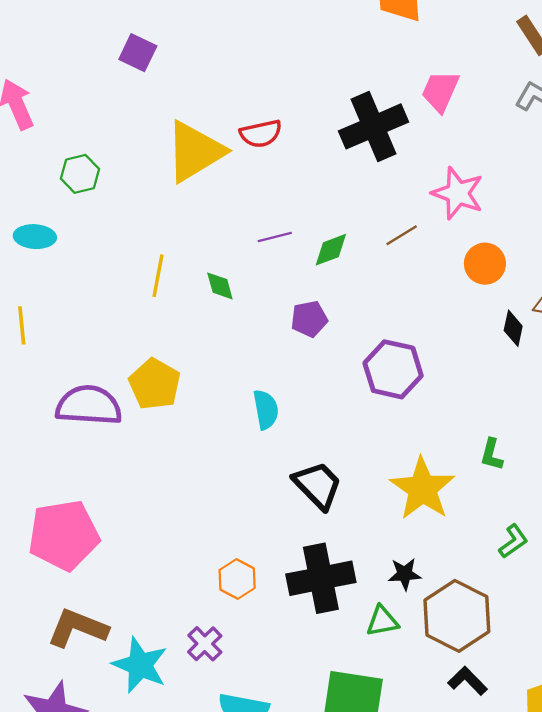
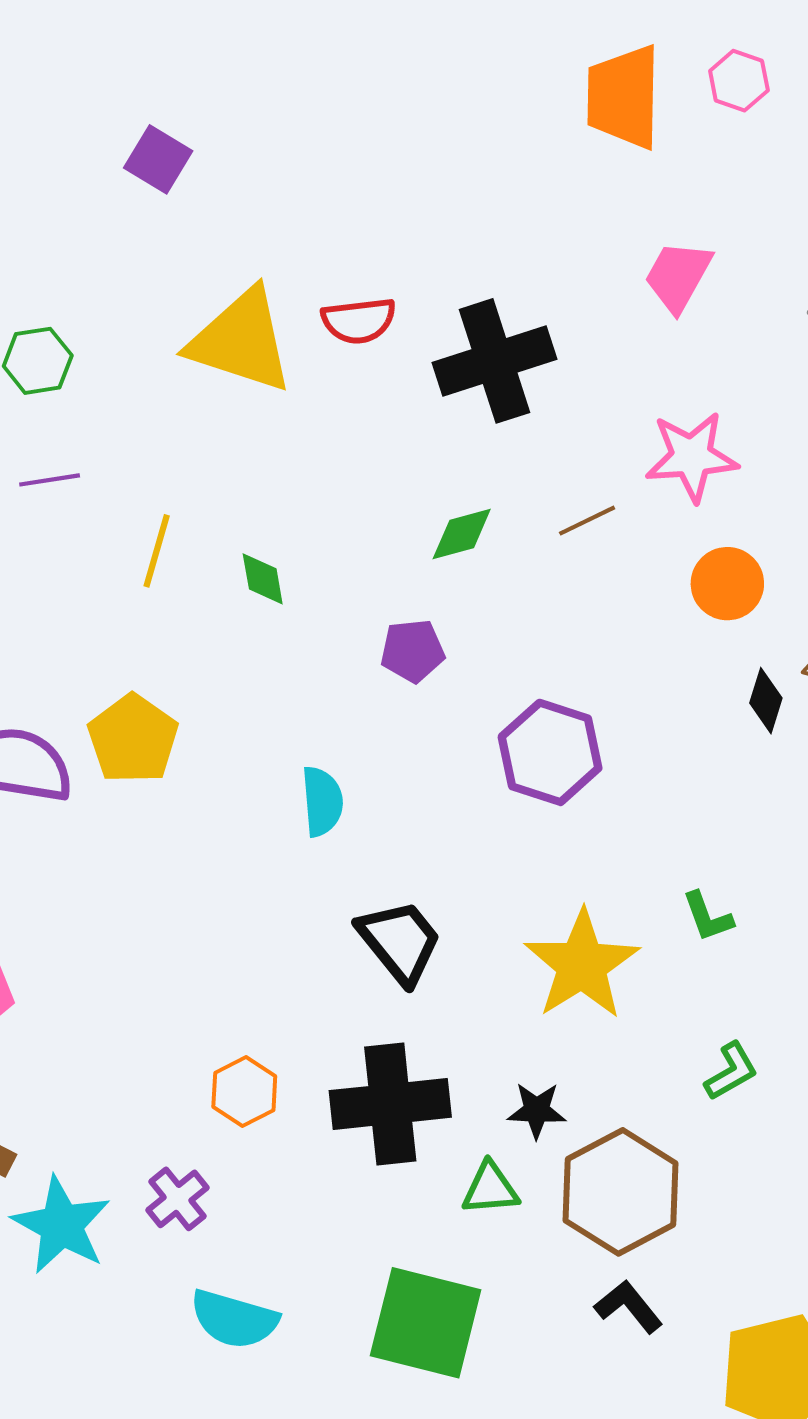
black cross: (374, 126) -> (495, 361), moved
yellow triangle: (195, 151) -> (241, 341), turned 44
pink star: (458, 193) -> (692, 457), turned -30
purple line: (275, 237) -> (50, 480), moved
green L-shape: (492, 454) -> (708, 917), turned -40

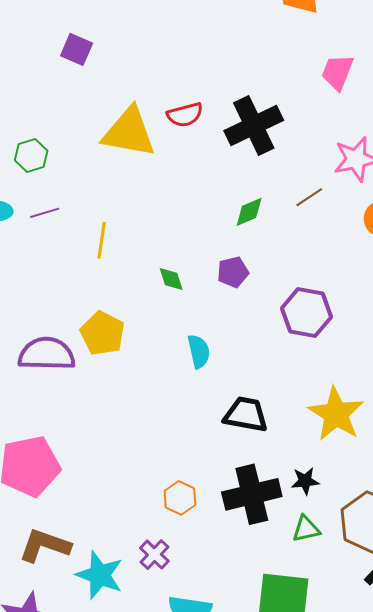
green diamond: (263, 579) -> (171, 279), moved
black trapezoid: (400, 942) -> (246, 415), turned -33
black star: (537, 1110) -> (305, 481), moved

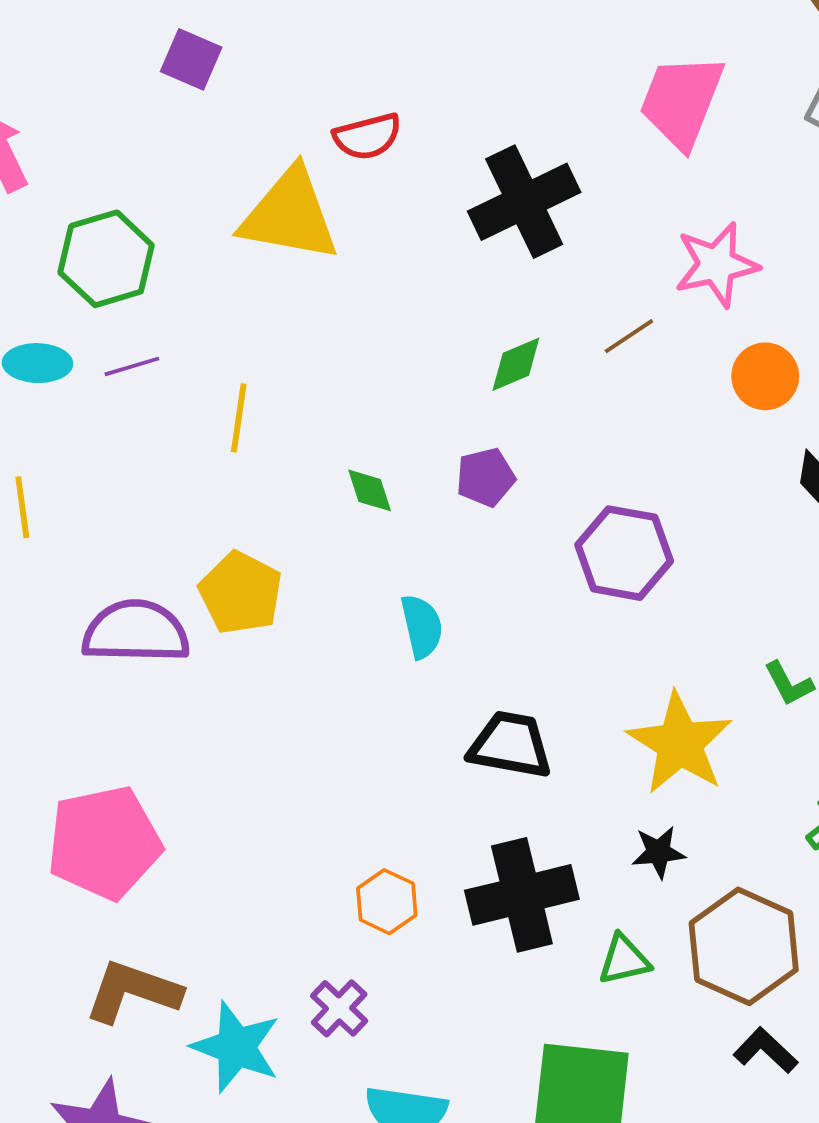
pink trapezoid: (338, 72) -> (682, 101), size x1.4
red semicircle: (185, 115) -> (367, 137), moved
green hexagon: (31, 156) -> (106, 259), size x1.5
black star: (305, 481) -> (659, 852), moved

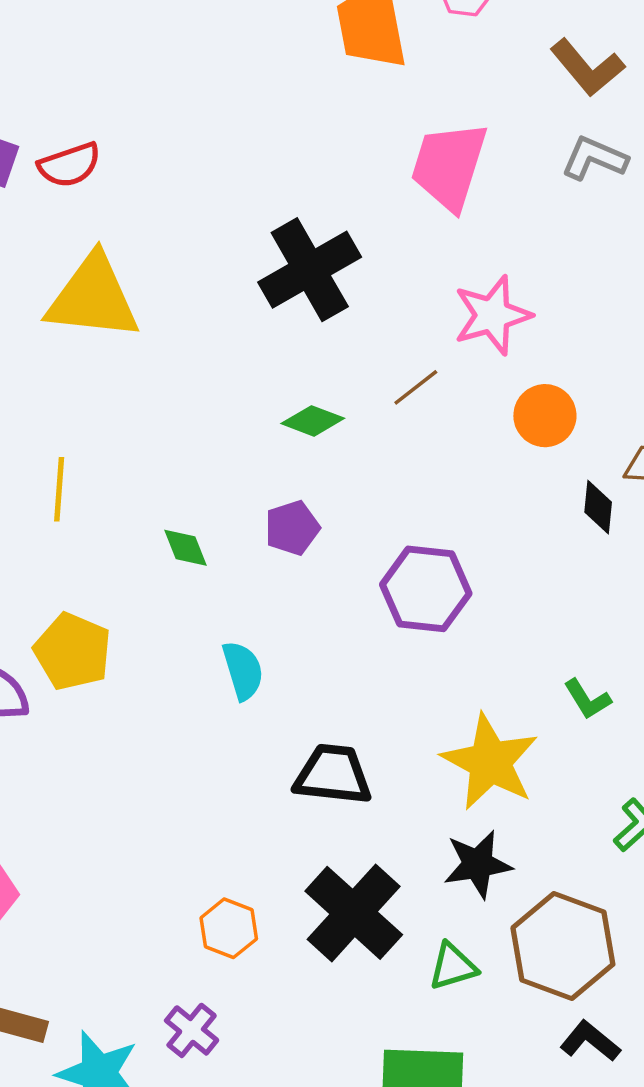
red semicircle: (367, 137) -> (70, 165), moved
green diamond: (516, 364) -> (313, 421), turned 48
black star: (659, 852) -> (478, 864), size x1.4
black cross: (522, 895) -> (354, 913), turned -30

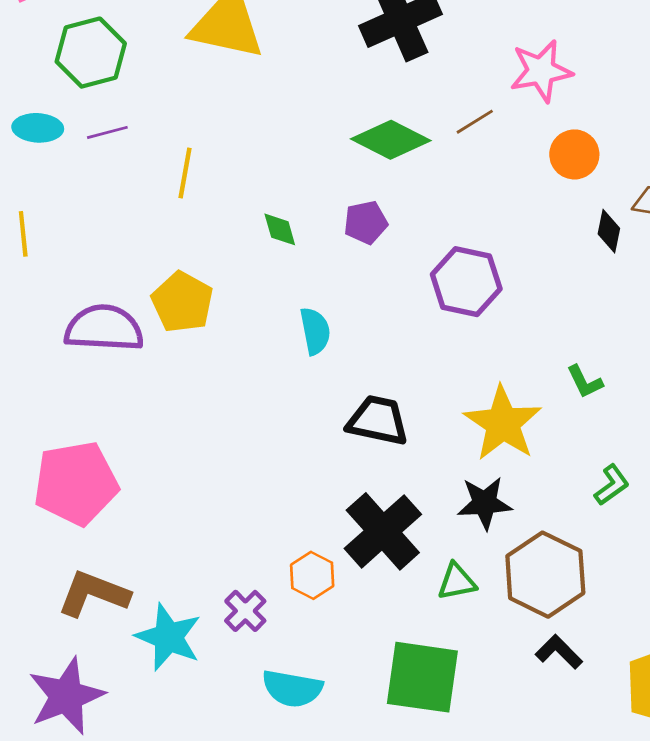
green diamond: (313, 421) -> (391, 140), size x1.6
orange hexagon: (229, 928) -> (312, 575), moved

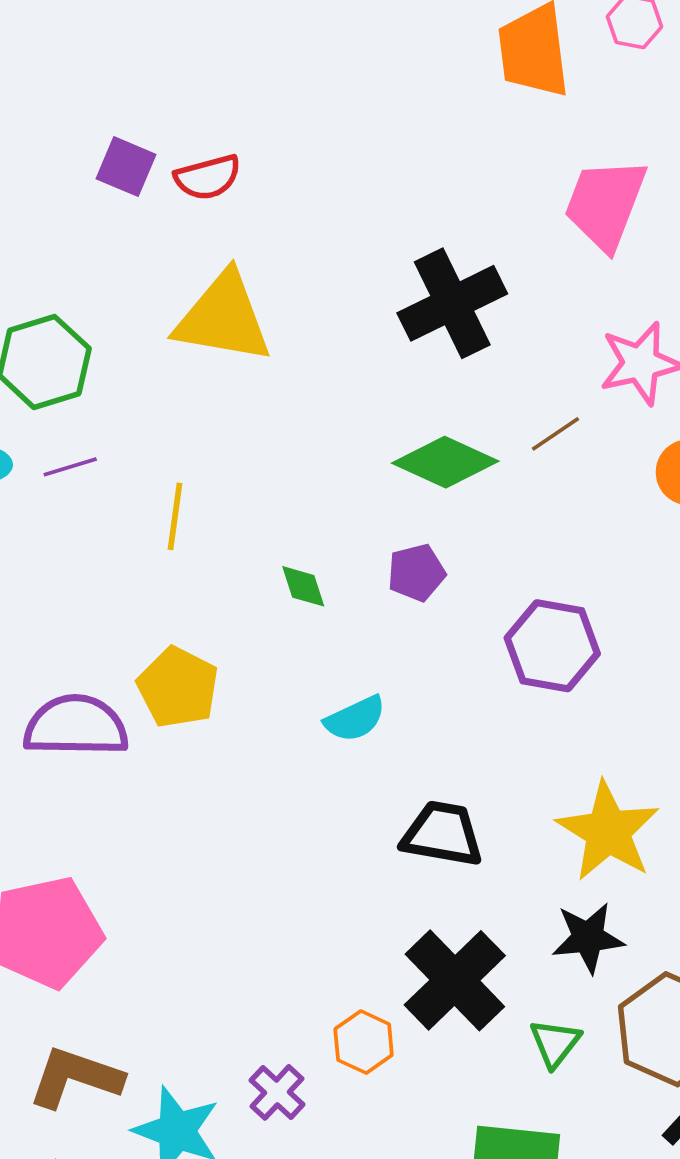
cyan semicircle: (315, 331) -> (355, 719), turned 78
green triangle: (457, 582) -> (555, 1043), turned -39

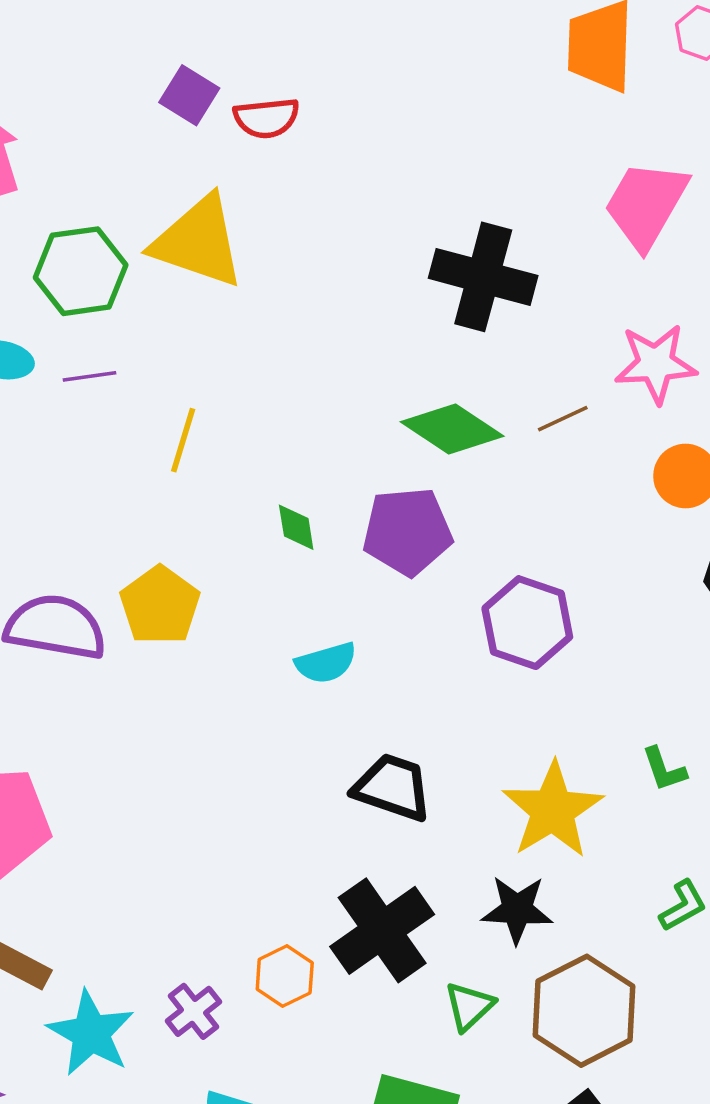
black cross: (452, 303) -> (483, 277), turned 32
yellow triangle: (223, 318) -> (198, 242), moved
purple pentagon: (416, 573) -> (407, 531), size x1.6

